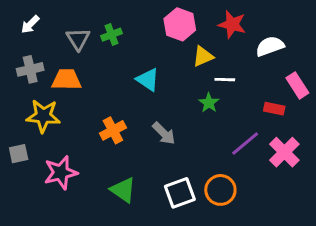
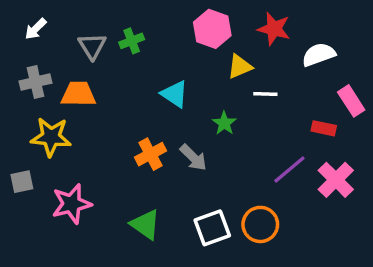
green star: (209, 103) -> (224, 123), moved
orange cross: (113, 130) -> (150, 154), moved

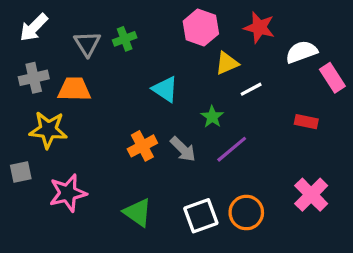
white arrow: (36, 29) -> (34, 28), size x1.4
white line: (265, 94) -> (251, 89), turned -30
pink rectangle: (351, 101) -> (332, 78), moved
purple line: (289, 170) -> (232, 149), moved
pink cross: (336, 180) -> (311, 195), moved

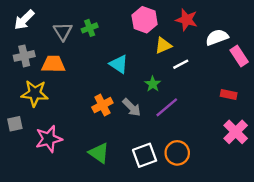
red rectangle: (306, 122) -> (229, 95), moved
pink cross: (311, 195) -> (236, 132), moved

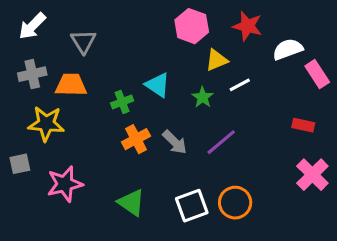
green cross: (90, 28) -> (122, 102), moved
green star: (153, 84) -> (203, 97), moved

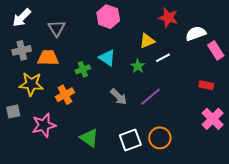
pink hexagon: (192, 26) -> (108, 17), moved
orange cross: (136, 139) -> (65, 95), moved

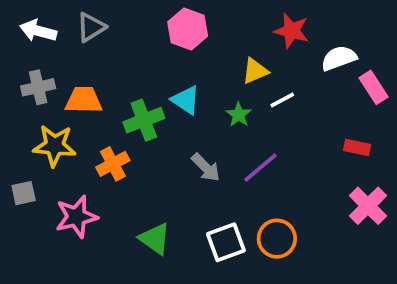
white arrow: (22, 18) -> (38, 31), turned 60
gray triangle: (56, 28) -> (91, 27), moved, turned 30
green cross: (83, 69) -> (144, 120), size x1.5

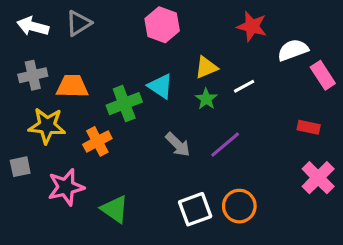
yellow triangle: (255, 71) -> (206, 67), moved
green triangle: (155, 239) -> (115, 209), moved

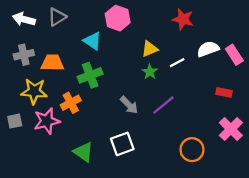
white semicircle: (293, 50) -> (208, 49), moved
cyan triangle: (160, 86) -> (92, 41), moved
pink star: (66, 187) -> (47, 121), moved
orange circle: (239, 206) -> (192, 150), moved
white square: (195, 209) -> (122, 144), moved

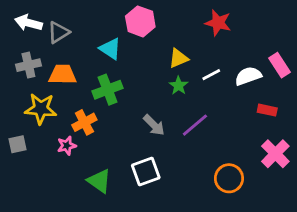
gray triangle: (57, 17) -> (58, 32), moved
white semicircle: (208, 49) -> (248, 76), moved
pink star: (47, 121) -> (67, 146), moved, size x0.6

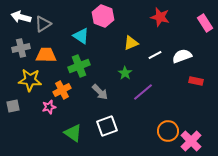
pink rectangle: (279, 65) -> (205, 23), moved
green star: (179, 86) -> (125, 73), moved
gray arrow: (154, 125) -> (100, 92), moved
pink cross: (275, 154) -> (191, 141), moved

